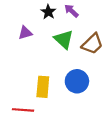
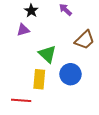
black star: (48, 12) -> (31, 11), moved
green triangle: (64, 39) -> (47, 54), moved

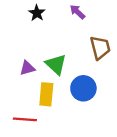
purple triangle: (23, 30) -> (27, 68), moved
brown trapezoid: (85, 40) -> (100, 48), turned -60

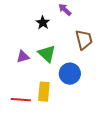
black star: (37, 13) -> (43, 23), moved
yellow rectangle: (46, 94) -> (44, 92), moved

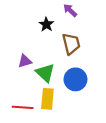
brown trapezoid: (84, 40) -> (71, 44), moved
green triangle: (47, 54) -> (45, 73), moved

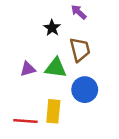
green triangle: (45, 73) -> (56, 68), moved, turned -36

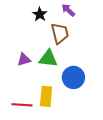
black star: (52, 28) -> (40, 14), moved
brown trapezoid: (80, 50) -> (60, 33), moved

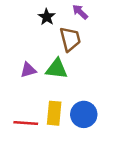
blue circle: (73, 77) -> (84, 114), moved

